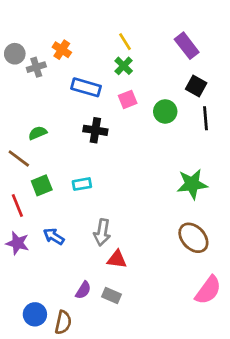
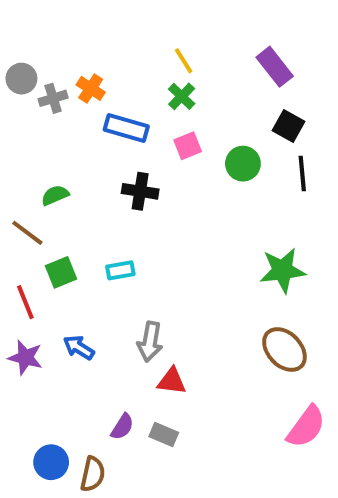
orange cross: (62, 50) -> (91, 88), moved

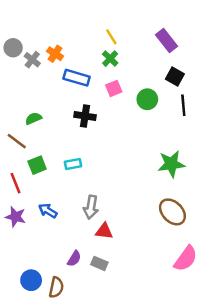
gray cross: (53, 98) -> (32, 60), turned -35

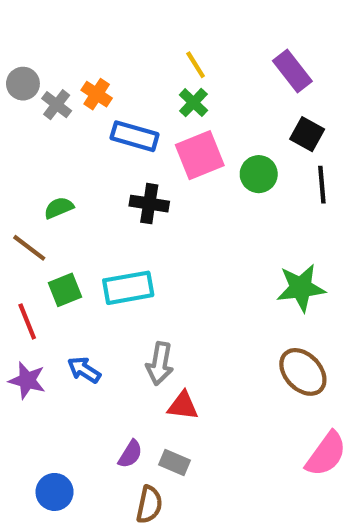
pink square: (114, 88) -> (200, 155), size x1.6
cyan rectangle: (73, 164) -> (128, 288), size x1.6
brown semicircle: (56, 287) -> (149, 505), moved

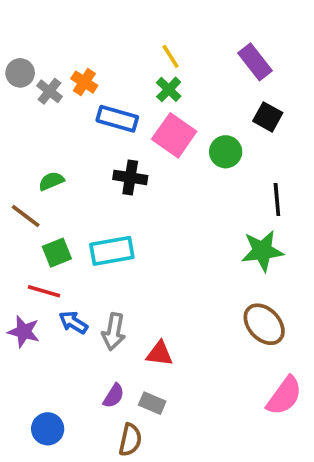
pink square: (200, 155) -> (174, 135), turned -33
black line: (322, 185) -> (277, 199), moved
red line: (27, 321) -> (44, 291), moved, turned -52
gray arrow: (160, 364) -> (114, 332), moved

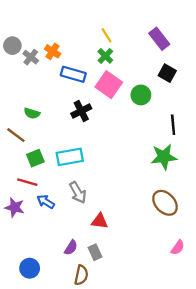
black cross: (130, 177) -> (81, 111), turned -36
green semicircle: (51, 181) -> (32, 113), turned -140
gray arrow: (114, 332) -> (78, 192), moved, turned -40
pink semicircle: (284, 396) -> (178, 248), size x0.6
gray rectangle: (152, 403) -> (95, 252), turned 42

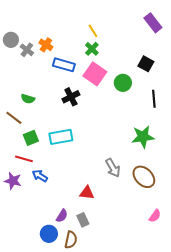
purple rectangle: (159, 39) -> (153, 23), moved
black line: (173, 125) -> (154, 99), moved
gray arrow: (78, 192) -> (113, 168), moved
blue circle: (30, 268) -> (49, 234), moved

